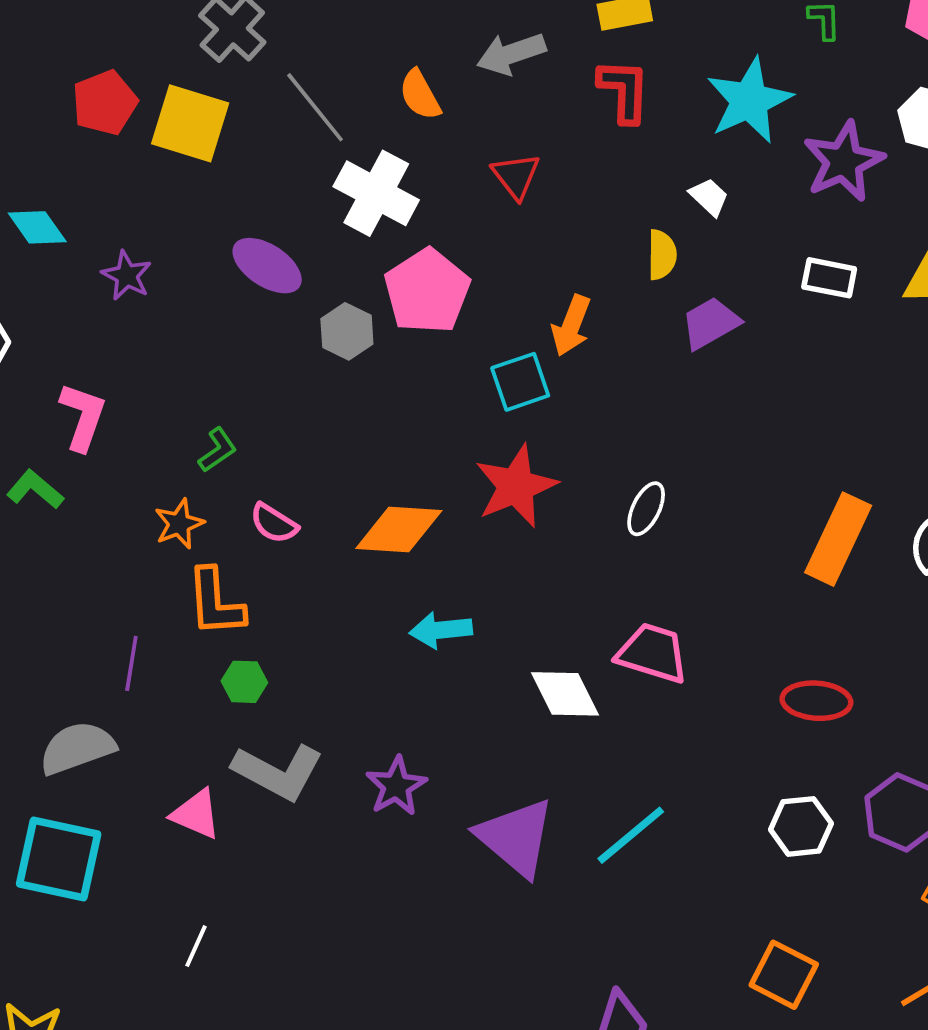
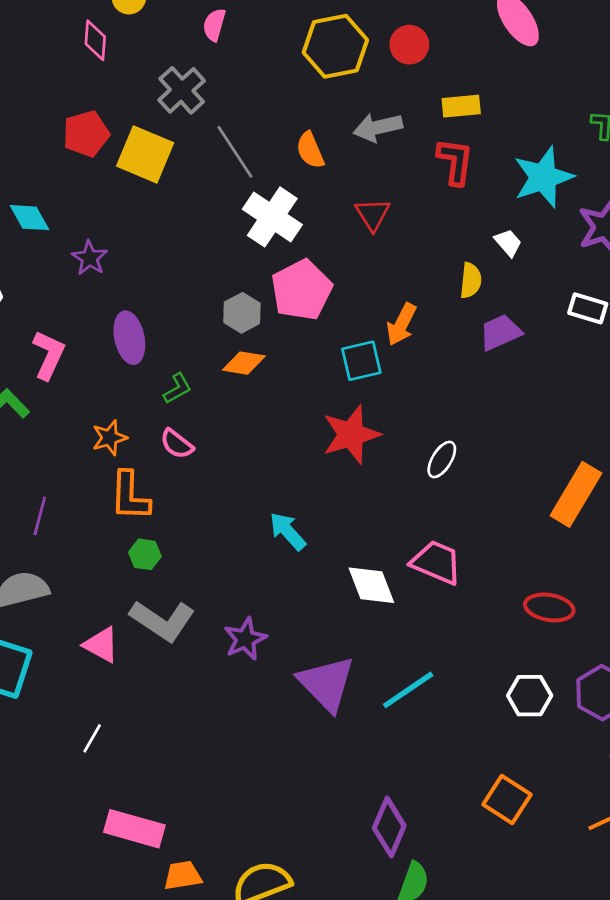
purple ellipse: (267, 266) -> (129, 338), moved, turned 39
green L-shape: (218, 450) -> (178, 389), moved
orange diamond: (399, 530) -> (244, 363), moved, size x0.7
cyan arrow: (441, 630) -> (288, 531), turned 48
purple line: (131, 663) -> (40, 516), moved

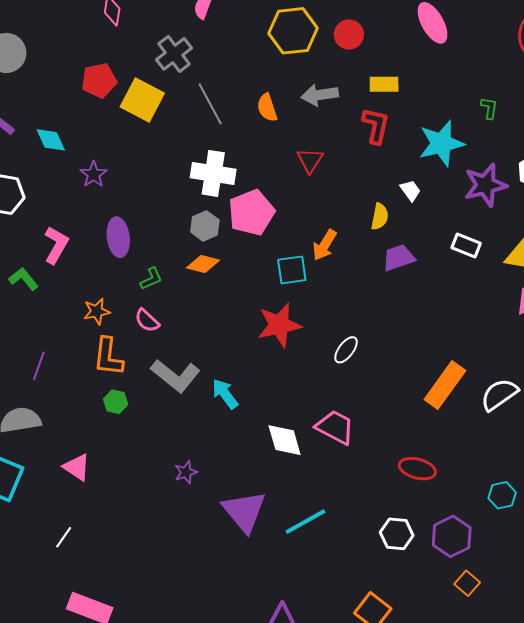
white cross: (272, 217) -> (213, 173), moved, turned -30
gray L-shape: (162, 621) -> (176, 376), moved
purple star: (245, 639) -> (186, 472), size x0.7

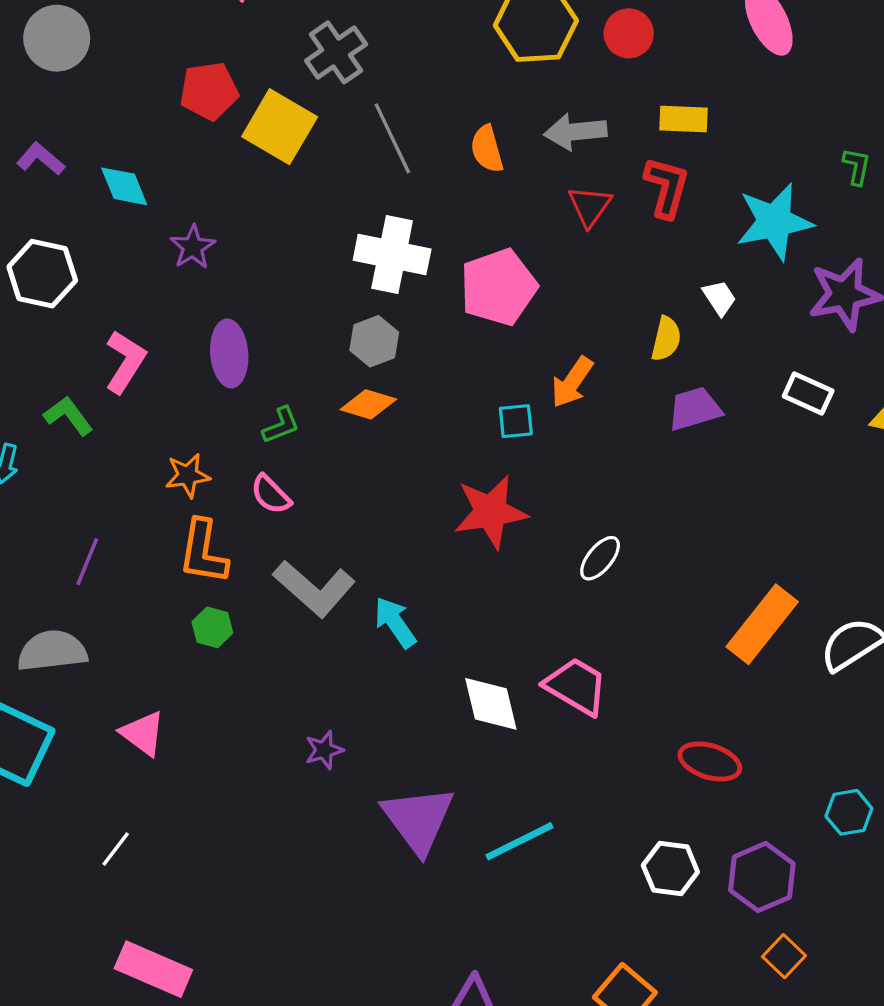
red triangle: (310, 160) -> (590, 206), moved
pink pentagon: (251, 213) -> (499, 287), moved
cyan square: (292, 270) -> (516, 421), size x0.7

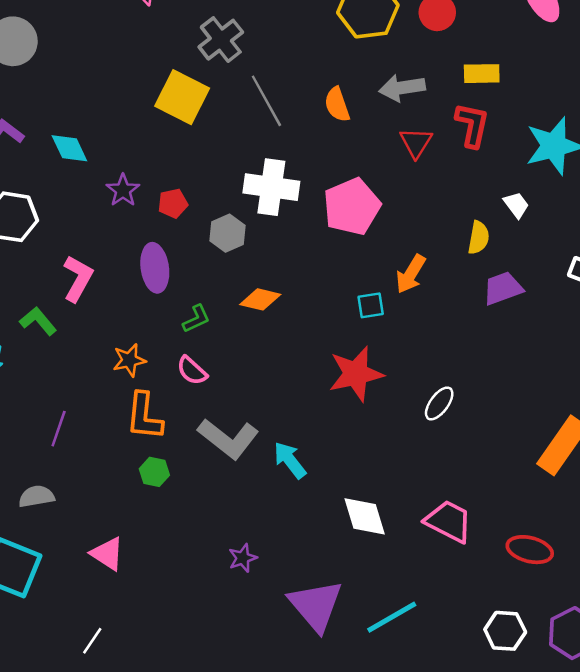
red pentagon: (209, 91) -> (173, 203), moved, size x0.7
gray hexagon: (374, 341) -> (228, 233), moved
gray semicircle: (52, 651) -> (36, 496), size x0.7
pink trapezoid: (576, 686) -> (449, 521), moved

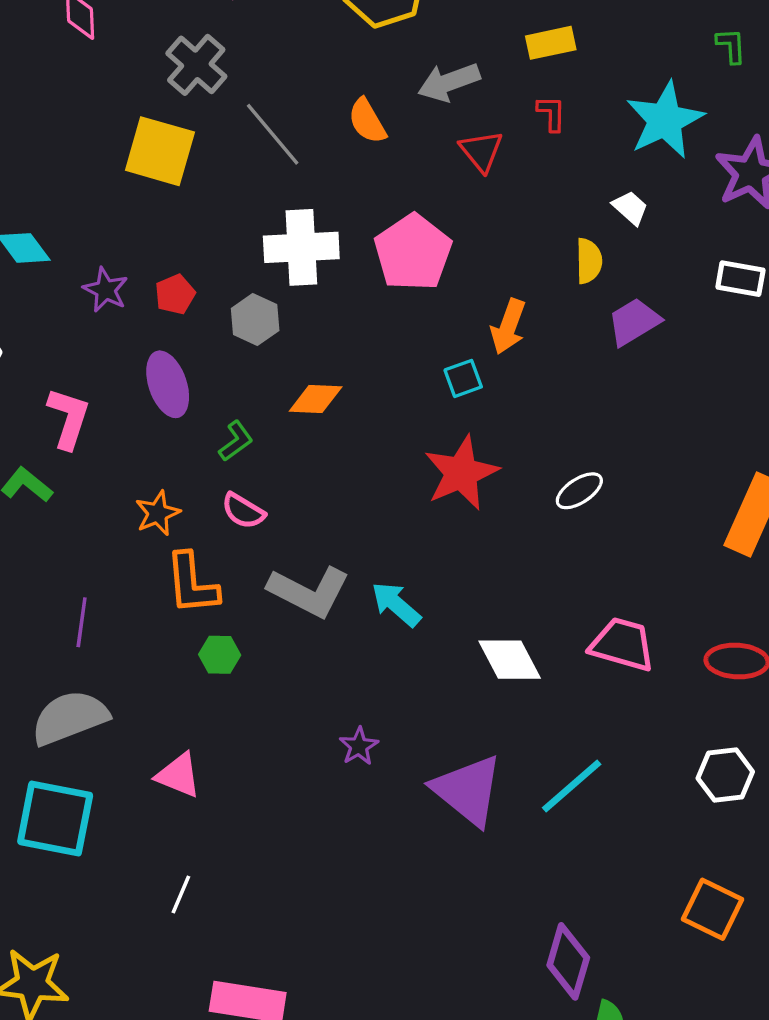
red L-shape: (472, 125) -> (551, 113), size x0.6
white ellipse: (439, 403) -> (579, 491), turned 32
gray semicircle: (36, 496) -> (70, 718), size x1.6

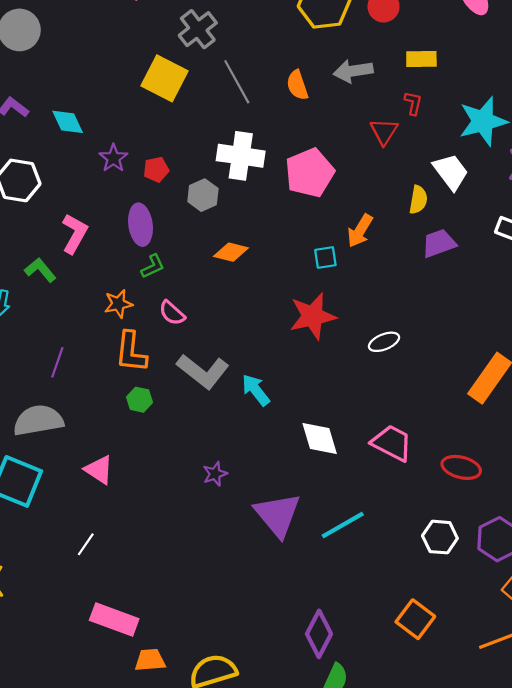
red triangle: (481, 151) -> (384, 131), moved
white trapezoid: (630, 208) -> (451, 172), size x1.6
green L-shape: (236, 441) -> (153, 266), moved

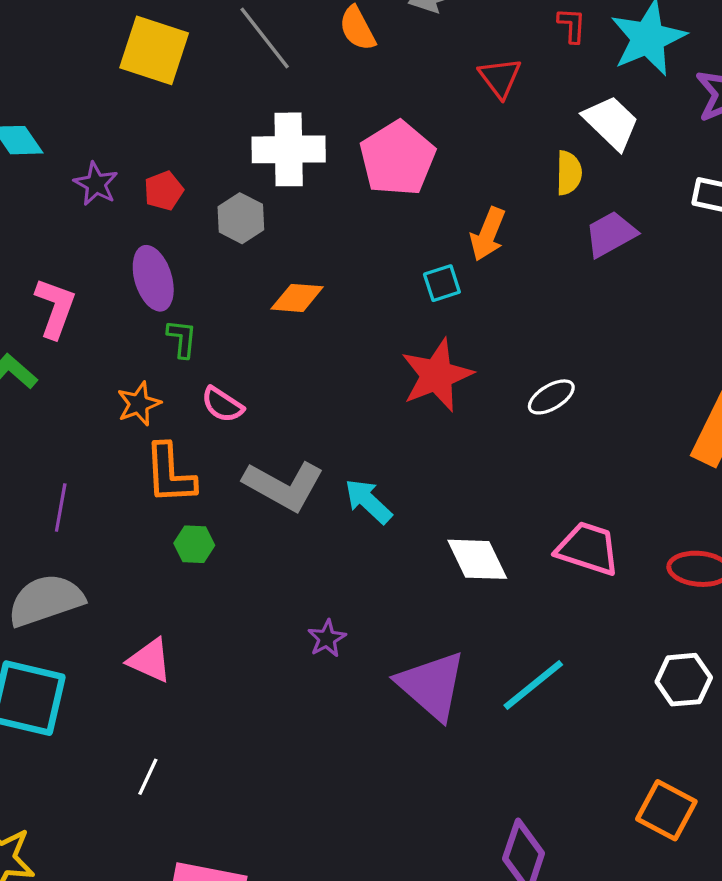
red L-shape: (413, 103) -> (572, 25), moved
green L-shape: (153, 266) -> (182, 339), turned -50

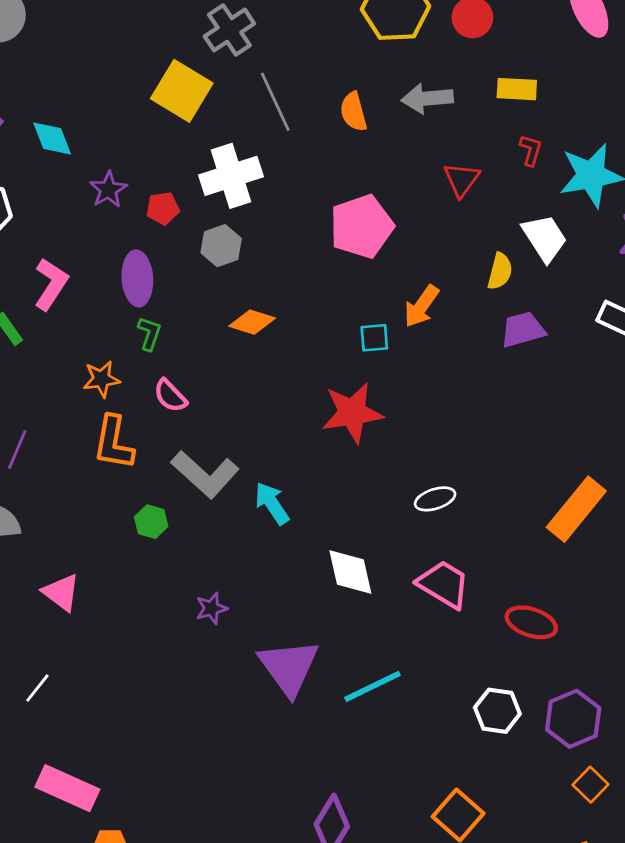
white cross: (289, 149) -> (231, 176), moved, turned -30
white ellipse: (551, 397) -> (435, 499), moved
green hexagon: (194, 544) -> (151, 522), moved

